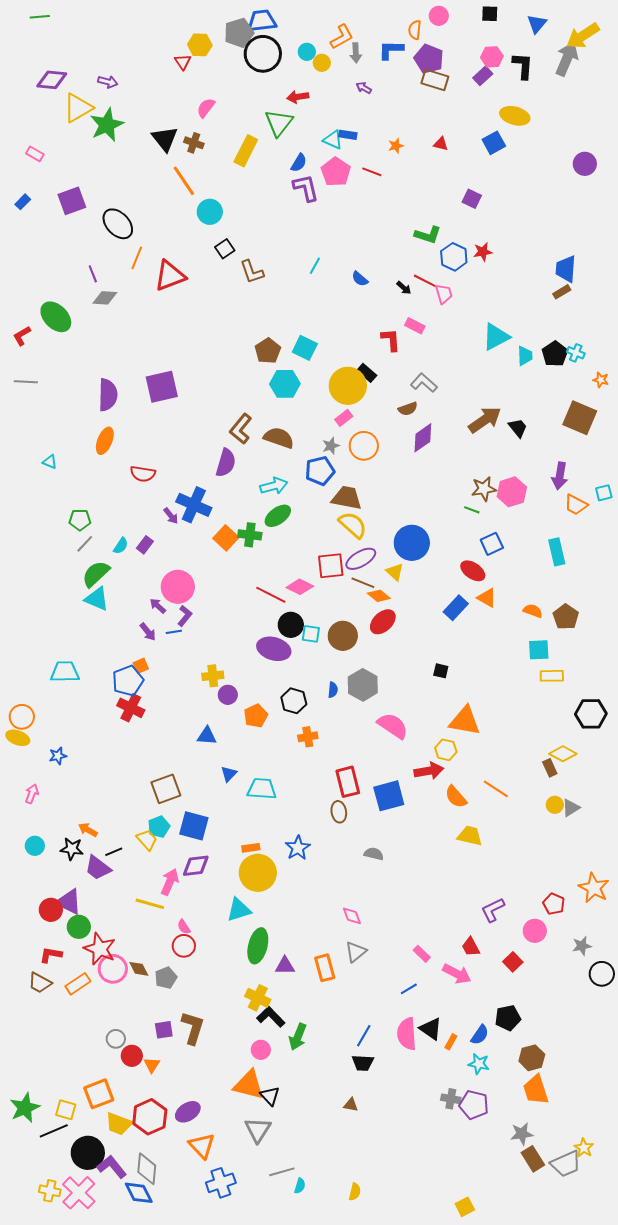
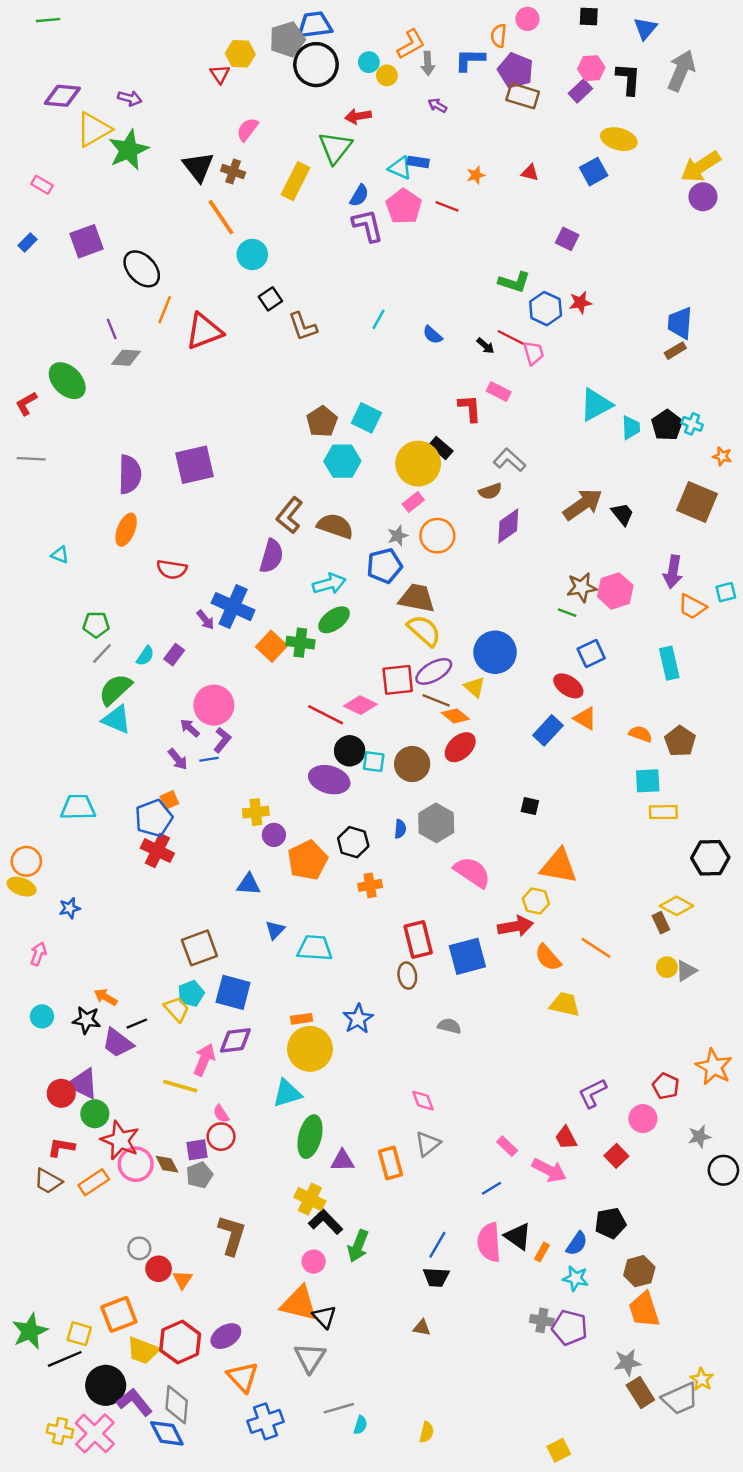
yellow arrow: (583, 36) -> (701, 167), moved
orange pentagon: (256, 716) -> (308, 860), size x1.4
purple square: (164, 1030) -> (197, 1150), moved

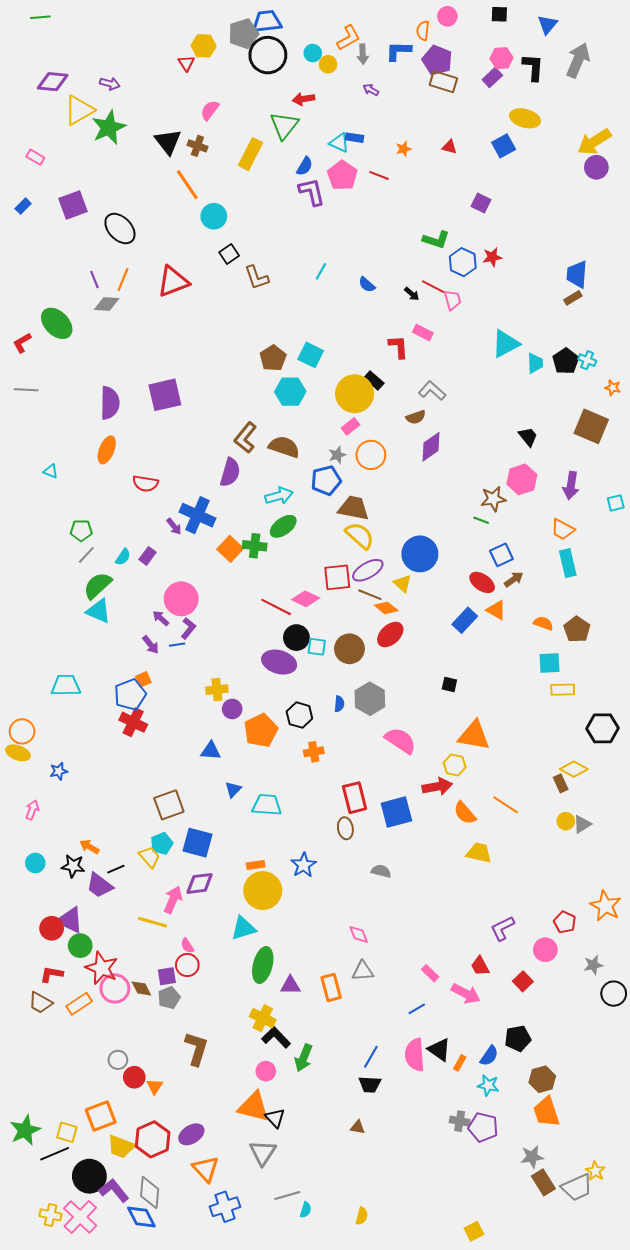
orange line: (165, 310) -> (123, 280), moved
brown arrow: (583, 504) -> (514, 579), moved, size x0.6
pink hexagon: (615, 591) -> (522, 479), moved
orange trapezoid: (692, 607) -> (563, 529), moved
gray triangle: (428, 1144) -> (363, 971), turned 35

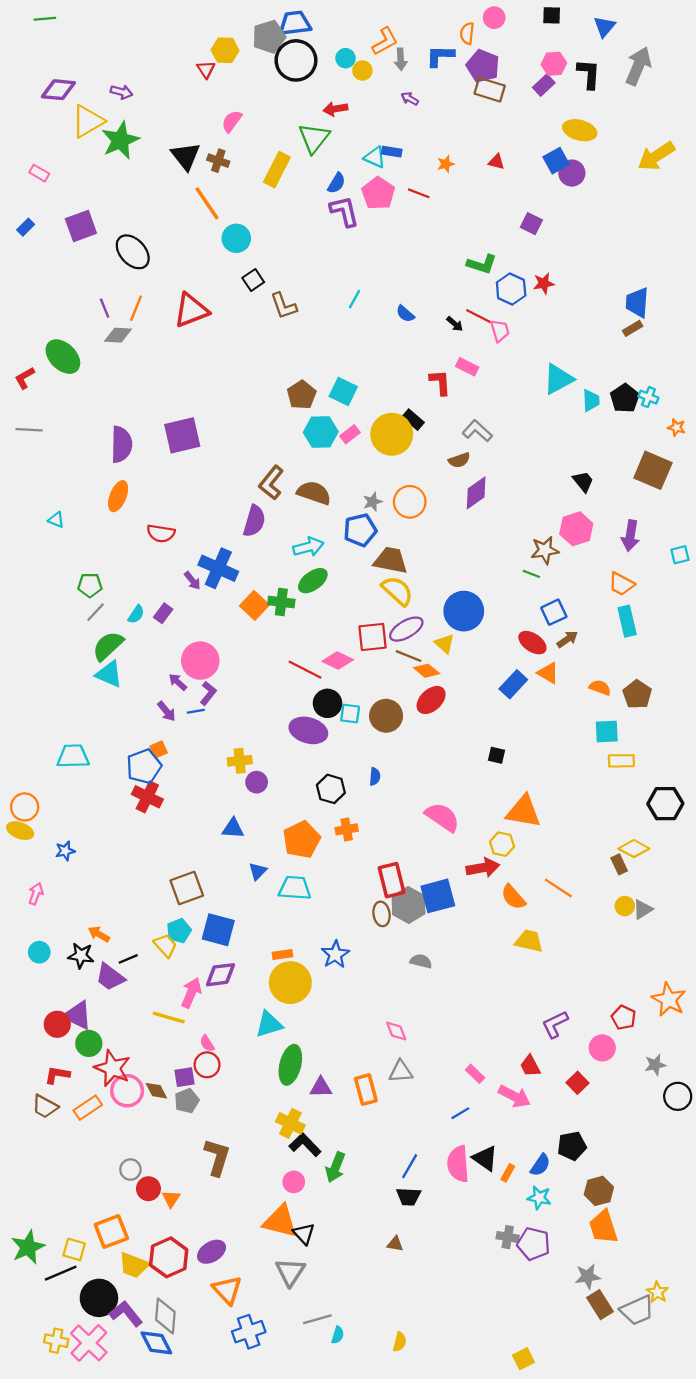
purple circle: (596, 167) -> (572, 173), moved
pink rectangle: (350, 426) -> (350, 434), moved
gray hexagon: (370, 699) -> (409, 905), moved
orange pentagon: (261, 730) -> (302, 840), moved

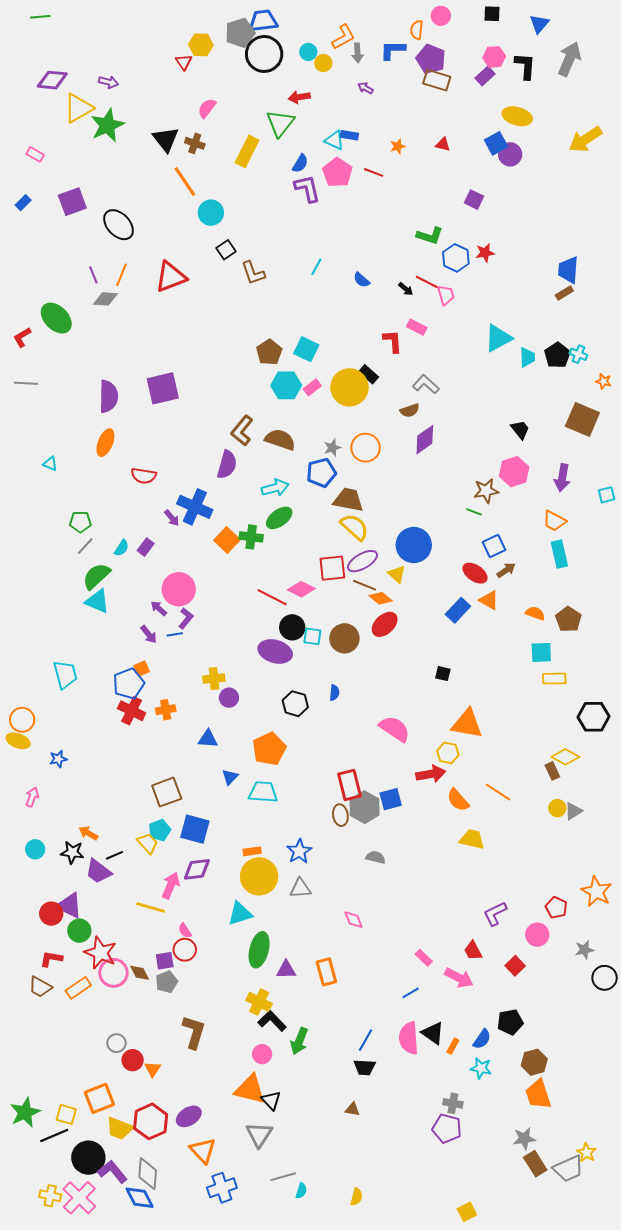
cyan trapezoid: (73, 756) -> (65, 675), turned 76
orange cross: (347, 829) -> (166, 710), moved
blue square: (438, 896) -> (391, 799), size x0.7
gray triangle: (401, 1072) -> (300, 888), moved
purple pentagon: (534, 1244) -> (447, 1128), moved

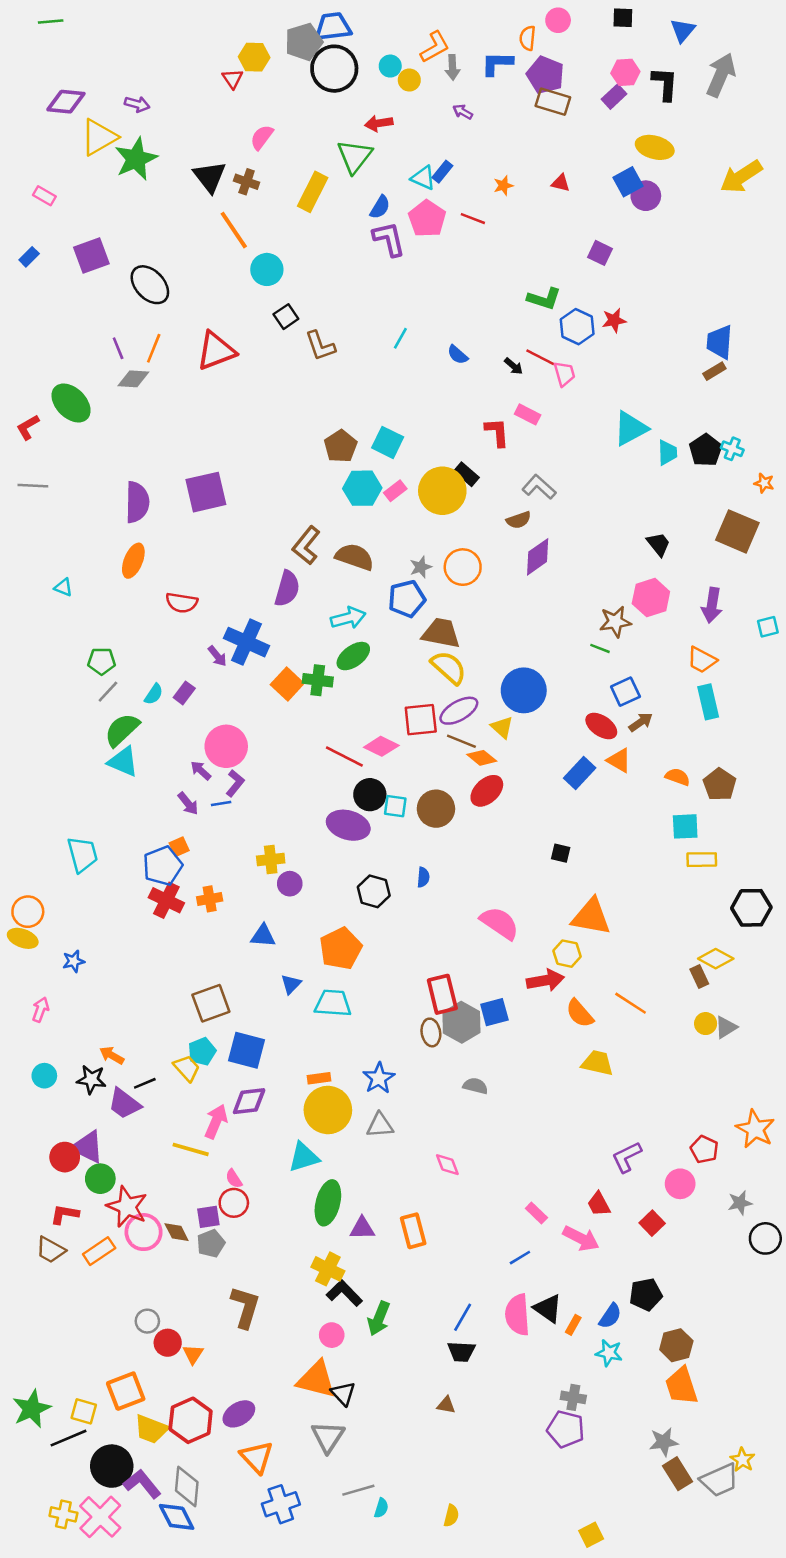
blue rectangle: (349, 135) -> (442, 172), turned -60

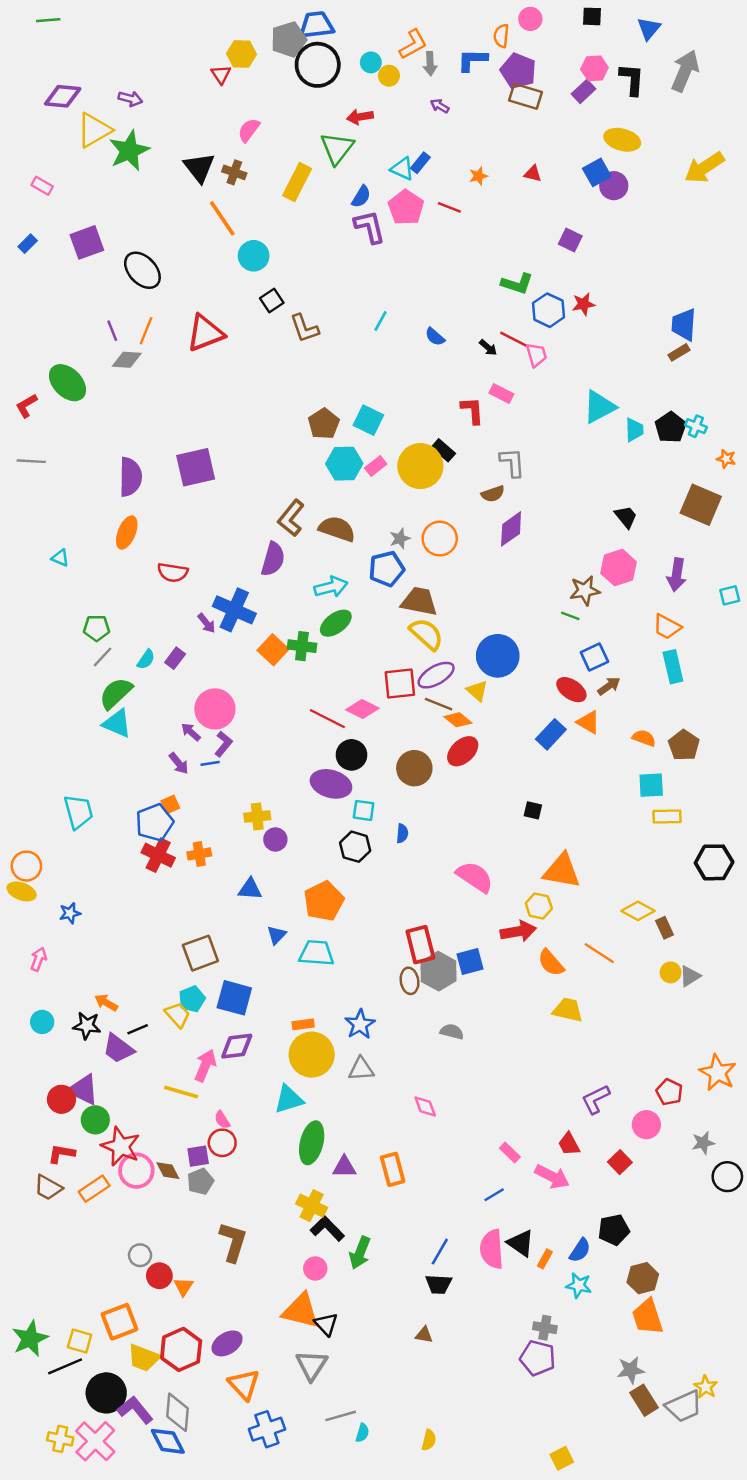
gray L-shape: (539, 487) -> (512, 462), turned 44
cyan square: (395, 806) -> (364, 810), moved
yellow diamond: (716, 959) -> (638, 911), moved

